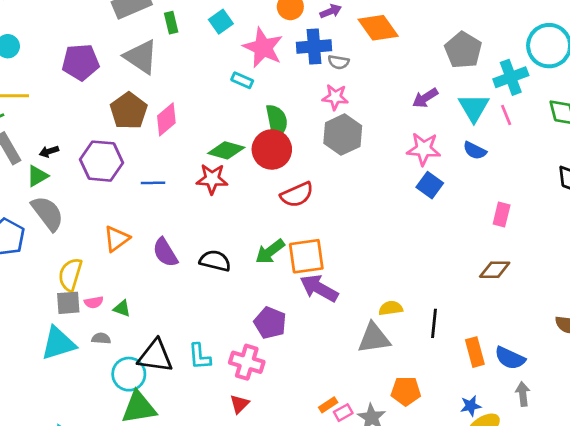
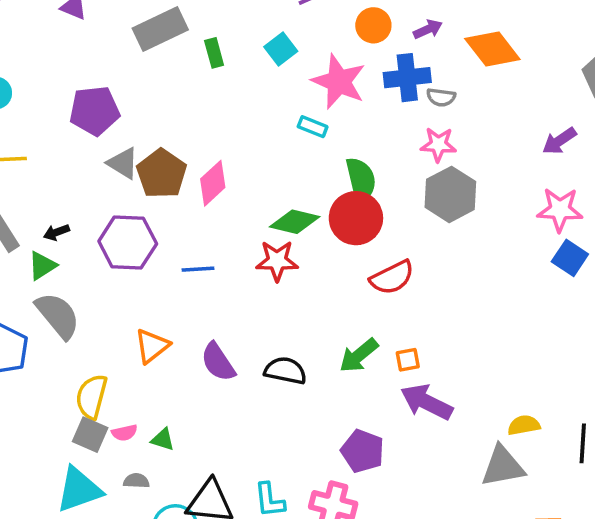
gray triangle: (141, 57) -> (123, 163), moved, size x0.7
orange square: (306, 256) -> (408, 360), size x0.5
gray square: (68, 303) -> (90, 435), turned 30

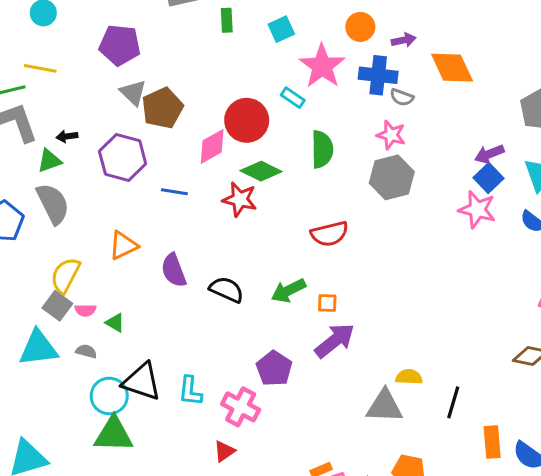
pink diamond: (213, 183) -> (212, 146), moved
red circle: (356, 218) -> (247, 120), moved
blue square: (570, 258) -> (488, 178), moved
purple arrow: (427, 402) -> (335, 341), turned 102

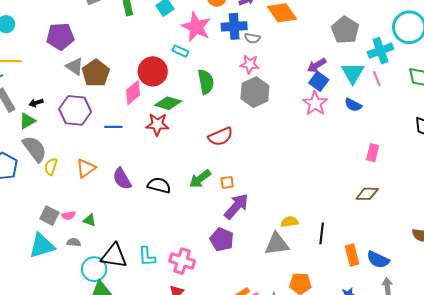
pink star: (477, 210) -> (315, 103), turned 30
yellow semicircle: (65, 275) -> (51, 167), moved, size x0.7
purple pentagon: (274, 368) -> (222, 240), moved

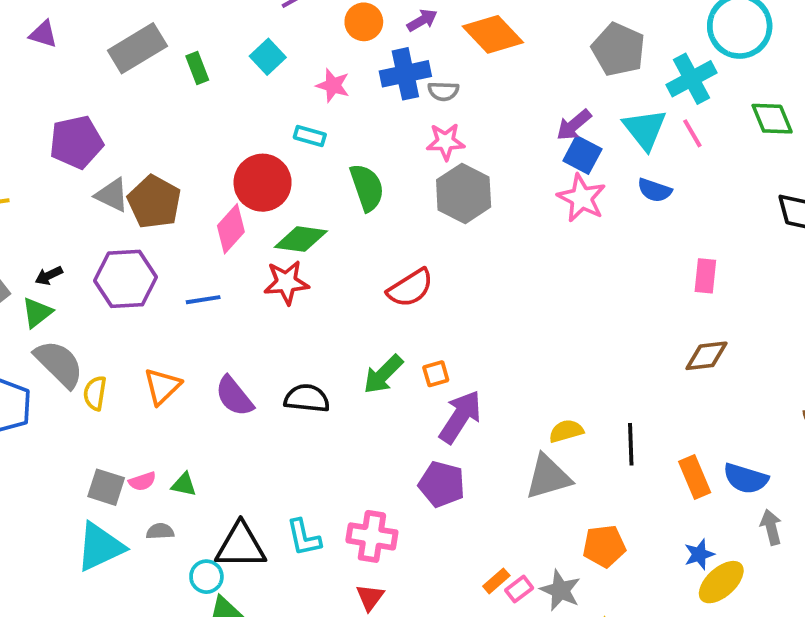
pink star: (196, 27) -> (333, 85), size x0.6
cyan circle: (94, 269) -> (206, 577), size x0.7

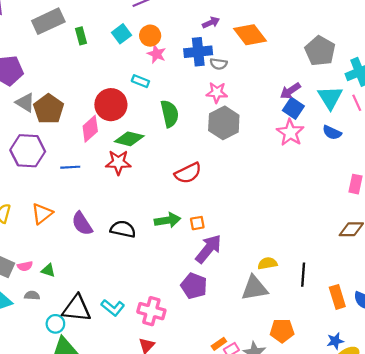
orange circle: (364, 22) -> (150, 36), moved
green arrow: (383, 374) -> (167, 220), turned -150
cyan L-shape: (304, 538) -> (113, 308), turned -45

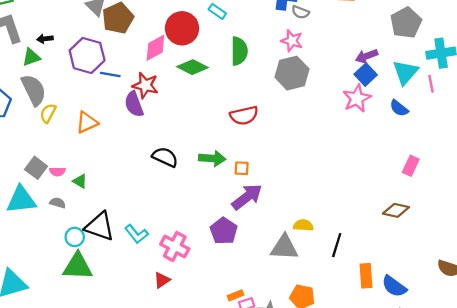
red star: (118, 162) -> (145, 85), moved
blue line: (70, 167) -> (110, 75), moved
purple semicircle: (82, 224) -> (134, 104), moved

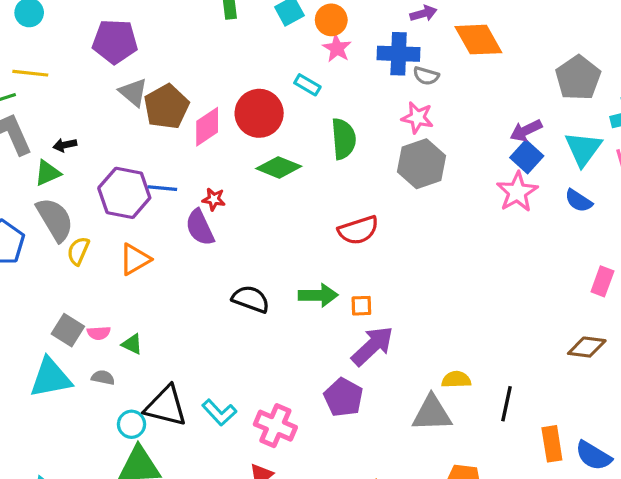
pink diamond: (155, 48) -> (207, 127), moved
purple hexagon: (87, 55) -> (124, 193), moved
red star: (145, 85) -> (214, 199), size x0.6

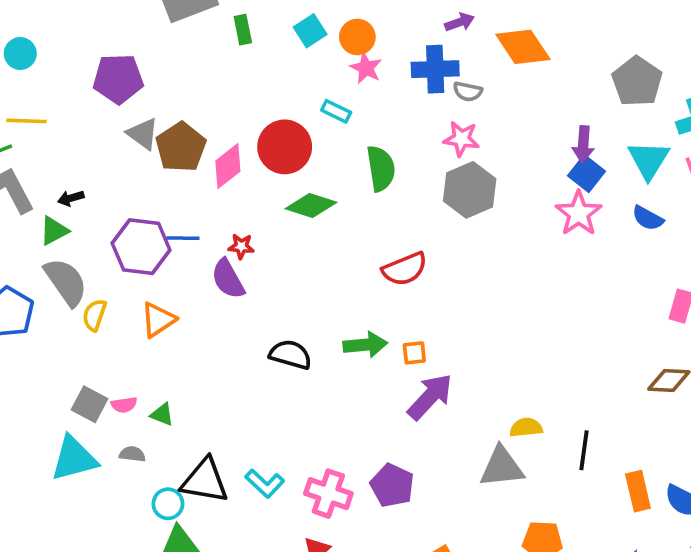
purple arrow: (526, 131) -> (583, 144), turned -56
purple pentagon: (343, 397) -> (392, 485), moved

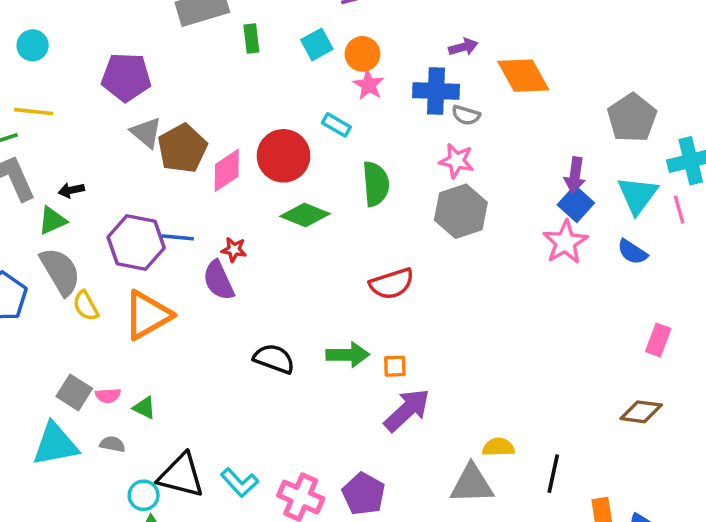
yellow semicircle: (94, 315) -> (86, 306), turned -52
orange triangle: (158, 320) -> (147, 315), size x1.4

